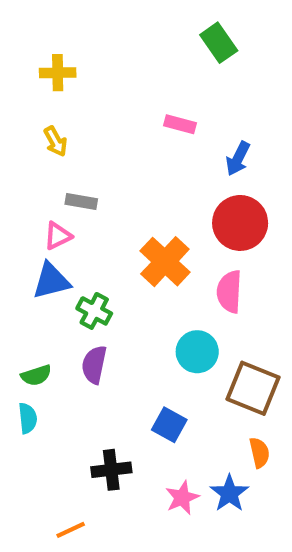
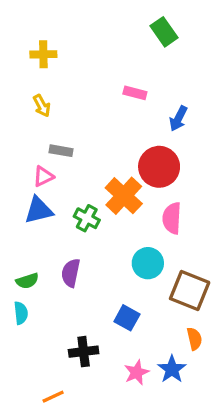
red circle: (240, 223) -> (159, 167), moved
green cross: (94, 311) -> (87, 218), moved

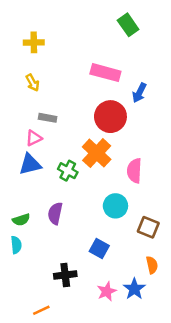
pink rectangle: (135, 93) -> (105, 73), size x1.6
red circle: (159, 167) -> (110, 117), moved
brown square: (190, 291) -> (148, 227), size x0.7

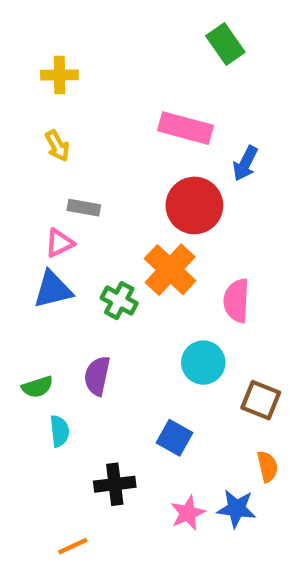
cyan semicircle: (16, 245) -> (59, 431), moved
blue star: (134, 289) -> (236, 509), turned -30

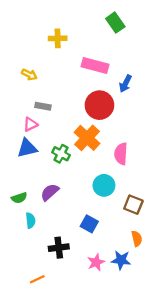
yellow cross: (59, 75) -> (58, 38), moved
yellow arrow: (57, 146) -> (29, 75), turned -35
purple semicircle: (97, 376) -> (50, 192), turned 36

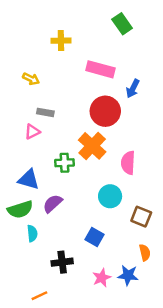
blue triangle: (27, 148) -> (29, 179), moved, turned 30
green cross: (61, 154) -> (65, 163), turned -30
green semicircle: (19, 198) -> (20, 209), size x1.5

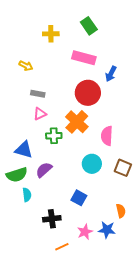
green rectangle: (122, 24) -> (89, 26), moved
pink triangle: (32, 132) -> (40, 114), moved
brown square: (141, 217) -> (123, 168), moved
orange line: (39, 296) -> (62, 247), moved

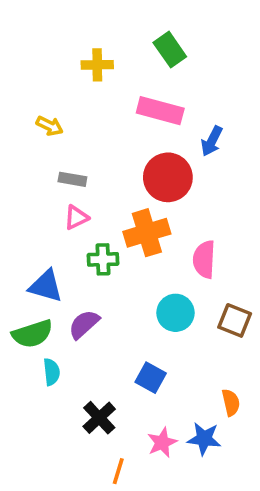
orange cross: (77, 122) -> (147, 233), turned 30
black cross: (52, 219) -> (99, 418), turned -36
orange line: (62, 247) -> (118, 471), turned -48

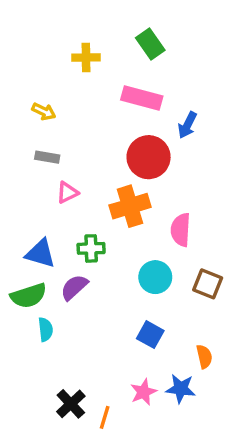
gray rectangle: (72, 179) -> (47, 157), moved
green cross: (103, 259) -> (91, 248), moved
blue square: (151, 378) -> (150, 335), moved
black cross: (99, 418) -> (71, 404), moved

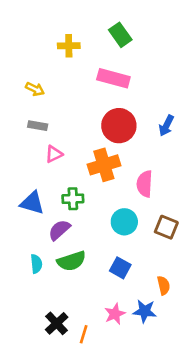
blue arrow: (187, 125) -> (166, 126), moved
green semicircle: (29, 296) -> (71, 261), moved

